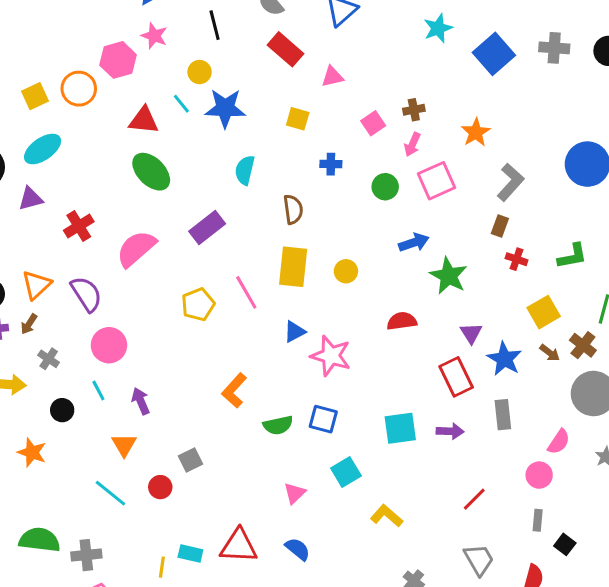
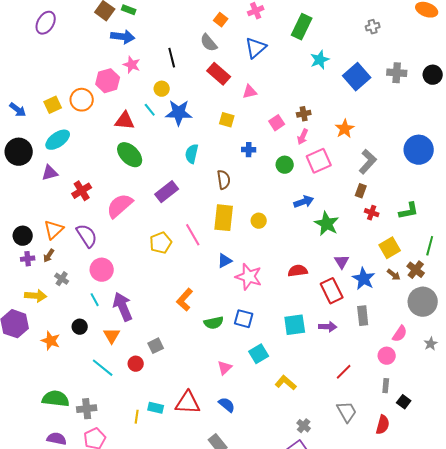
red semicircle: (402, 321) -> (298, 271), moved
purple arrow: (141, 401) -> (123, 307), size x1.6
black circle: (62, 410) -> (80, 327), moved

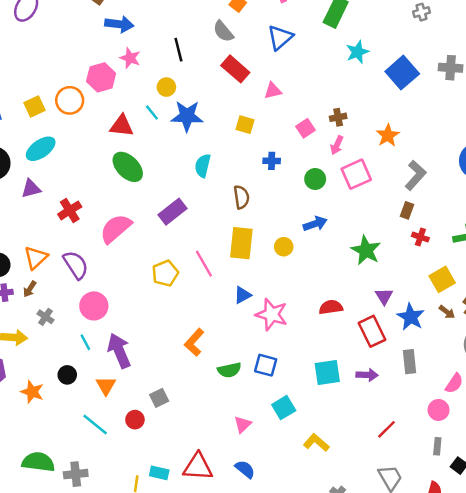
blue arrow: (304, 202) -> (315, 224), moved

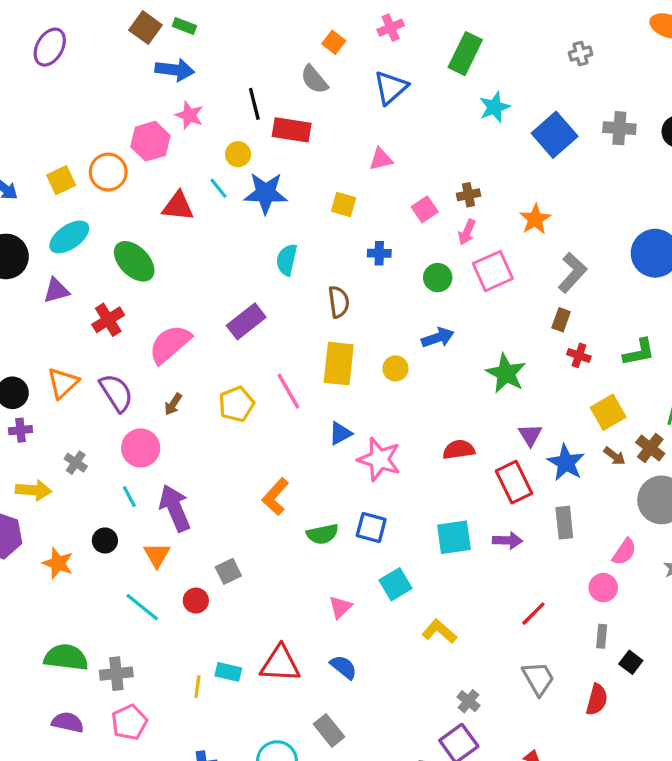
red rectangle: (235, 69) -> (292, 130), moved, turned -32
green ellipse: (128, 167) -> (134, 261), moved
brown arrow: (30, 289) -> (173, 404), moved

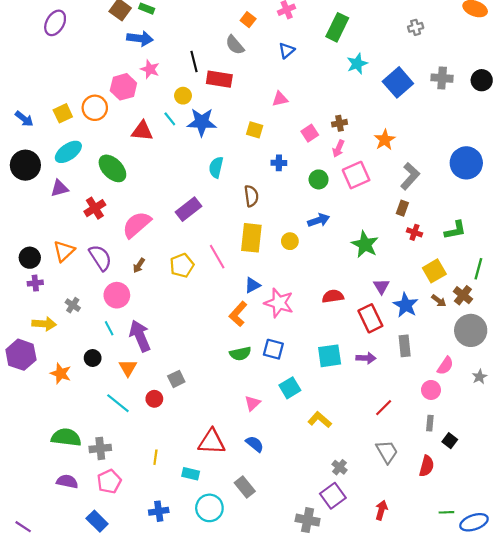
blue triangle: (391, 88) -> (287, 50), size x0.7
orange L-shape: (275, 497) -> (238, 314), moved
cyan rectangle: (228, 672) -> (191, 474), moved

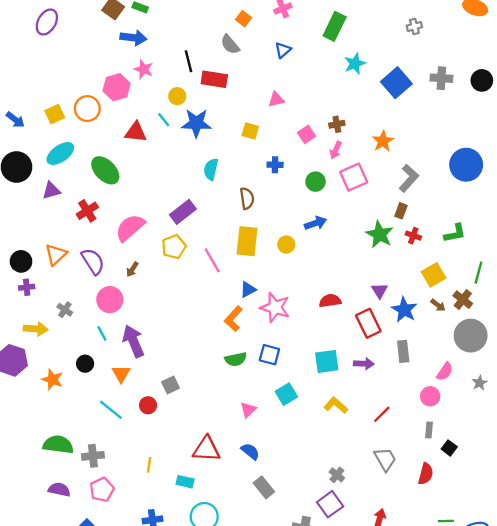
green star: (365, 244) -> (380, 234), moved
yellow pentagon: (182, 265) -> (174, 247), moved
yellow L-shape: (320, 420) -> (336, 405), moved
gray rectangle: (245, 487) -> (264, 487), moved

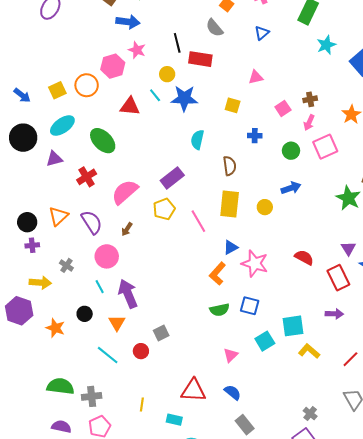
red semicircle: (330, 301) -> (304, 257), turned 36
cyan square: (327, 361) -> (293, 326), moved

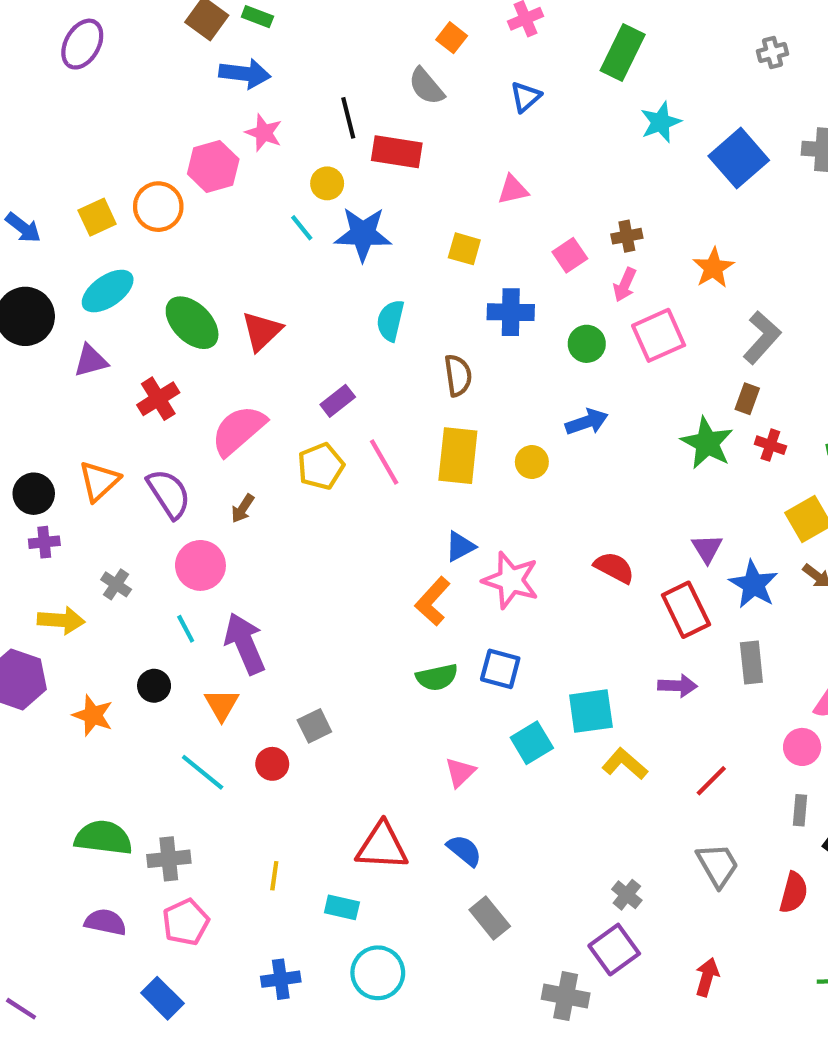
red triangle: (130, 106) -> (262, 331), moved, turned -50
blue cross: (255, 136) -> (511, 312), size x1.5
purple rectangle: (172, 178) -> (338, 401), size x0.7
pink line: (198, 221) -> (384, 462), moved

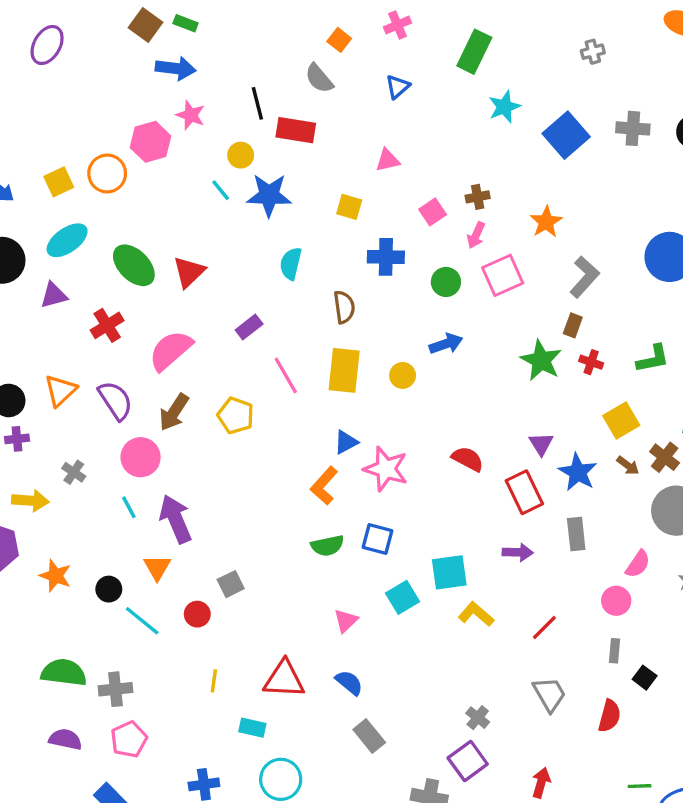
yellow pentagon: (321, 466) -> (236, 416), moved, turned -30
brown arrow: (243, 508) -> (174, 412), size x1.6
black circle: (154, 686) -> (109, 589), moved
yellow line: (274, 876) -> (214, 681), moved

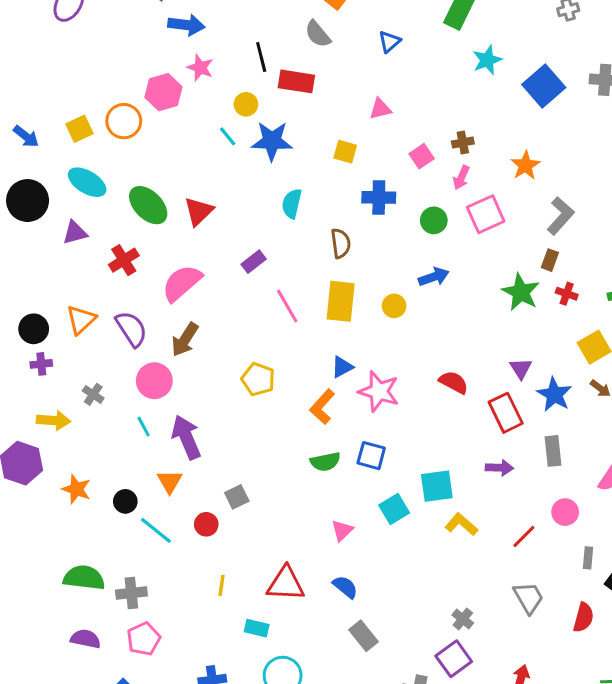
cyan ellipse: (67, 240) -> (87, 182), turned 66
yellow pentagon: (236, 416) -> (258, 379), moved
pink circle: (616, 601) -> (565, 512), moved

